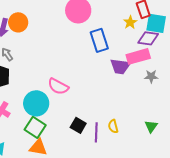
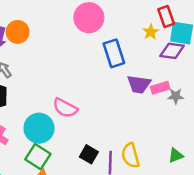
pink rectangle: (138, 56) -> (160, 88), moved, size x0.7
yellow semicircle: (113, 126) -> (130, 155), size x1.5
green triangle: (151, 126) -> (176, 155), turned 32

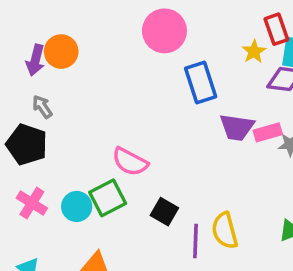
cyan circle: (39, 128) -> (77, 206), moved, size x0.7
black square: (89, 154) -> (164, 212), moved
green square: (38, 157) -> (108, 198), moved, turned 30

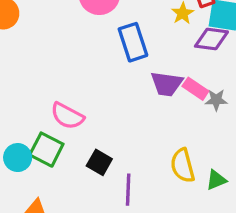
pink rectangle: (268, 132) -> (195, 89), turned 50
green square: (108, 198) -> (46, 150), turned -36
yellow semicircle: (225, 231) -> (183, 166), moved

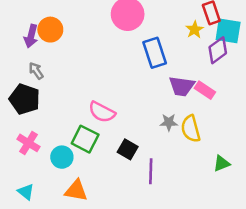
purple diamond: (211, 39) -> (218, 50), turned -44
gray star: (216, 100) -> (169, 122), moved
cyan circle: (18, 158) -> (62, 157), moved
yellow semicircle: (183, 166) -> (191, 129), moved

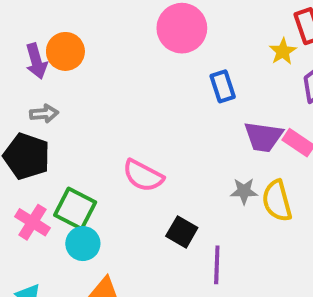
purple arrow: (31, 36) -> (36, 61), turned -30
blue rectangle: (155, 53) -> (223, 86), size x0.7
gray arrow: (36, 71) -> (44, 114), turned 120
green square: (85, 139) -> (75, 209), moved

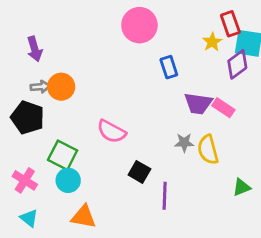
orange circle: (65, 51) -> (61, 87), moved
pink cross: (32, 222) -> (25, 180), moved

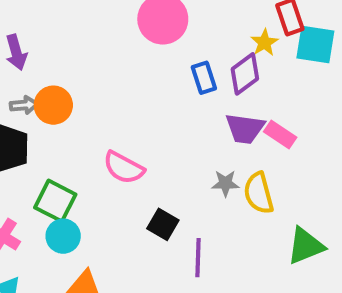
purple diamond: (237, 64) -> (245, 74), moved
green triangle: (242, 187) -> (306, 246), size x1.5

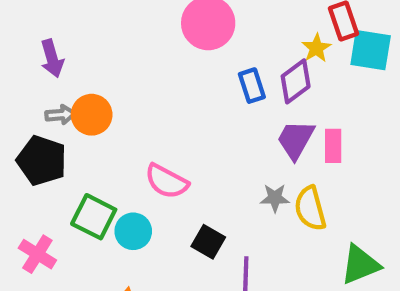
purple trapezoid: (245, 129) -> (296, 140), turned 111
pink rectangle: (280, 134) -> (333, 146), turned 56
cyan circle: (63, 236) -> (133, 231), moved

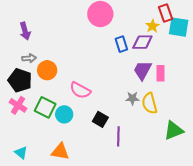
purple diamond: (296, 81) -> (142, 42), turned 35
orange circle: (92, 115) -> (47, 70), moved
pink cross: (37, 254) -> (18, 105), moved

